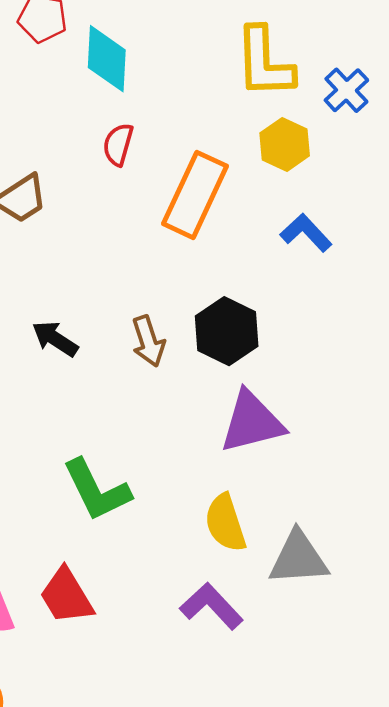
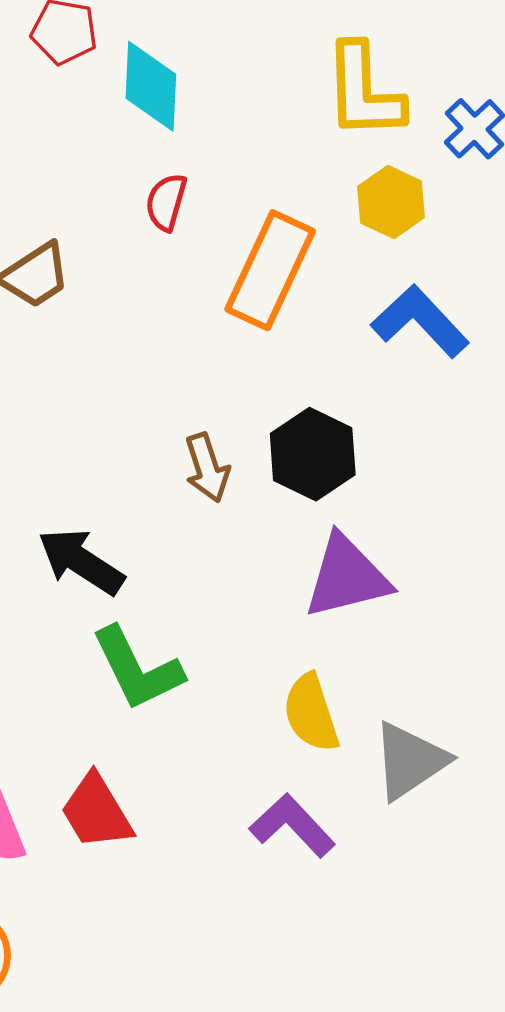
blue L-shape: (306, 233) -> (420, 321), size x1.4
black arrow: (55, 339) -> (81, 561), moved, size x1.4
gray triangle: (298, 558) -> (410, 761), turned -30

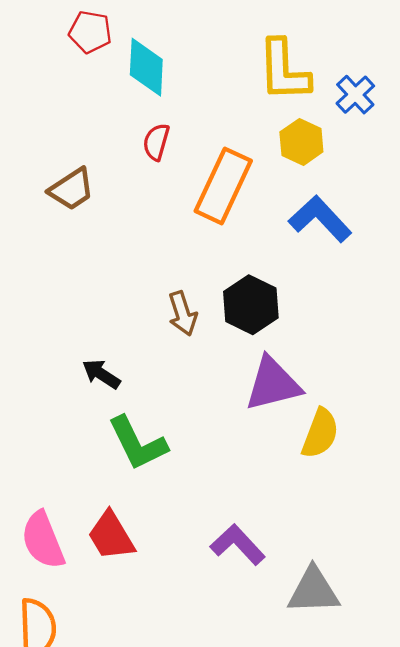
black arrow: (81, 561) -> (101, 374), size x0.7
yellow semicircle: (311, 713) -> (320, 433), moved, turned -141
gray triangle: (410, 761) -> (314, 591), moved, turned 32

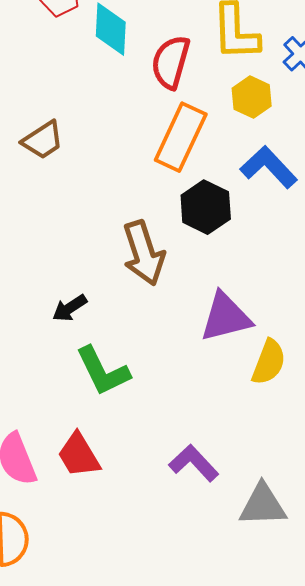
red semicircle: (156, 142) -> (171, 62), moved, size x1.6
black hexagon: (251, 305) -> (206, 207), moved
brown arrow: (183, 314) -> (144, 253), size x1.6
black arrow: (101, 374) -> (70, 308), turned -66

